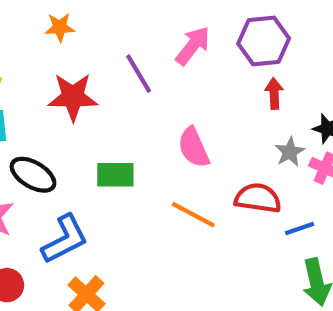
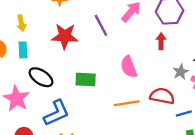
red arrow: (274, 94) -> (161, 41), moved
orange line: (193, 215) -> (127, 103), turned -40

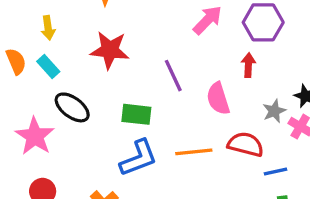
purple line: (101, 25) -> (173, 76), moved
cyan rectangle: (23, 50) -> (48, 67), turned -42
pink semicircle: (129, 67) -> (218, 99), moved
blue L-shape: (56, 113) -> (139, 158), moved

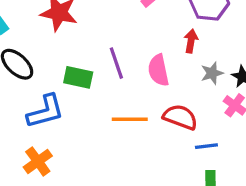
purple line: (173, 76) -> (116, 63), moved
gray star: (274, 111) -> (212, 73), moved
blue L-shape: (139, 158) -> (45, 111), moved

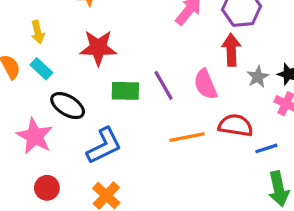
red arrow: (191, 41) -> (231, 50), size x1.4
green rectangle: (78, 77) -> (125, 91), moved

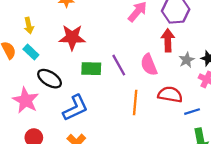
orange line: (187, 137) -> (135, 103), turned -75

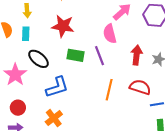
red arrow: (168, 40) -> (137, 55), moved
cyan rectangle: (31, 52) -> (26, 34), turned 40
pink semicircle: (149, 65) -> (110, 34), moved

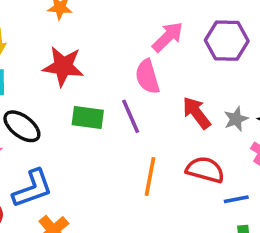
red arrow: (137, 55) -> (197, 113), turned -42
blue L-shape: (57, 87) -> (32, 189), moved

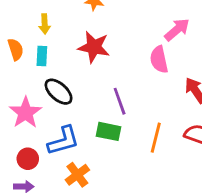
purple line: (131, 116) -> (120, 101), moved
green rectangle: (88, 117) -> (109, 131), moved

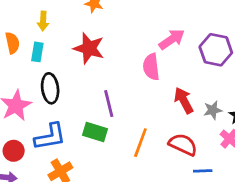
black ellipse: (59, 92) -> (50, 88), turned 36

